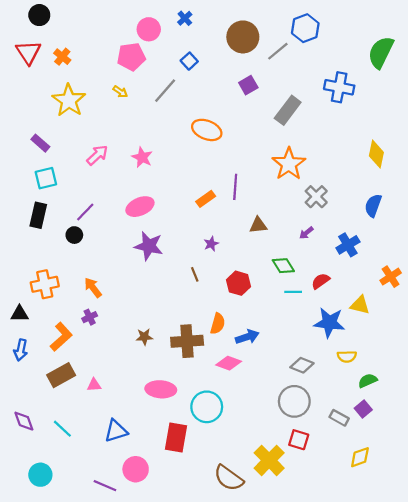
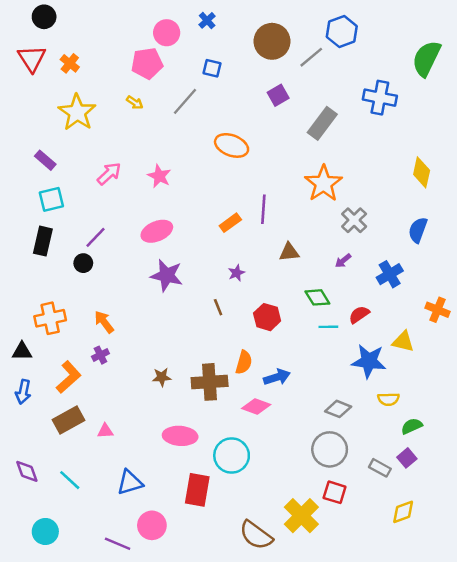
blue square: (189, 61) -> (212, 68), turned -35
orange cross: (391, 277) -> (437, 310), turned -35

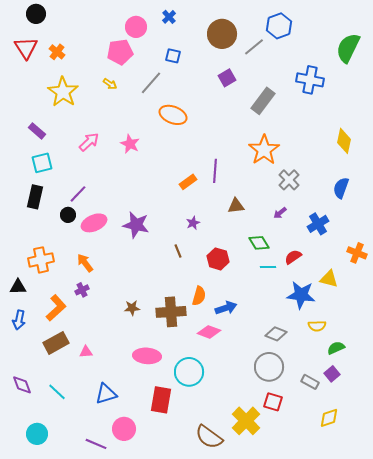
orange ellipse: (232, 145) -> (173, 115), moved
pink ellipse: (157, 231) -> (94, 223), moved

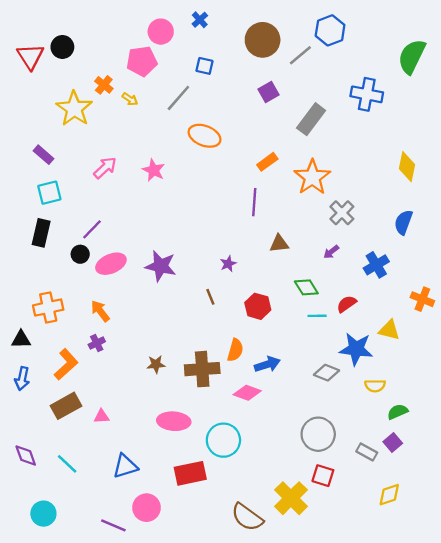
black circle: (36, 14) -> (62, 47), moved
orange cross: (57, 52) -> (104, 85), moved
orange rectangle: (188, 182) -> (267, 162), moved
gray diamond: (276, 334) -> (326, 373), moved
red rectangle: (161, 400) -> (190, 473), turned 68

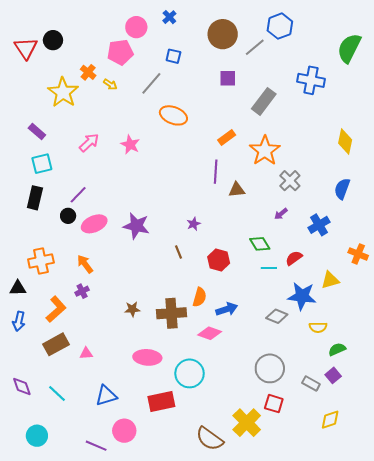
purple square: (268, 92) -> (228, 78), turned 30
brown triangle: (279, 244) -> (237, 190), moved
yellow triangle: (389, 330) -> (330, 280), turned -30

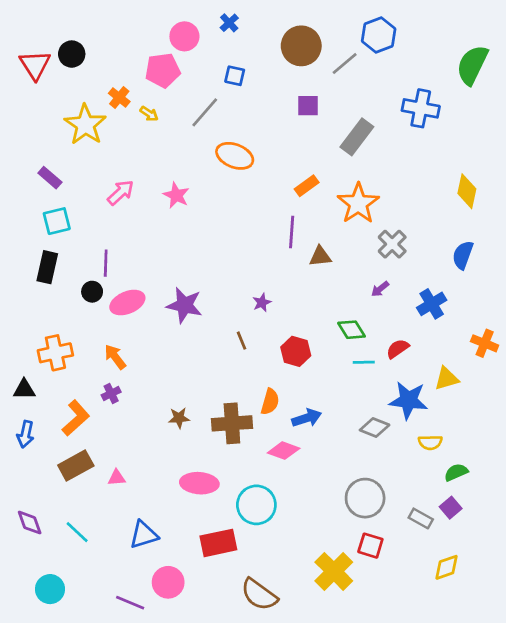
purple line: (78, 195) -> (106, 263), turned -42
brown semicircle: (210, 439) -> (259, 595), moved

